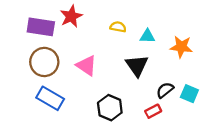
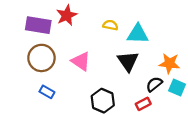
cyan triangle: (147, 36) -> (138, 34), size x1.5
orange star: (181, 47) -> (169, 63), moved
blue rectangle: (50, 98) -> (47, 92), size x0.6

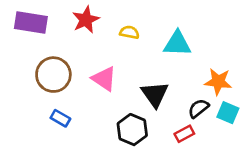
purple rectangle: (38, 25) -> (31, 22), moved
yellow semicircle: (110, 25) -> (129, 32), moved
black triangle: (128, 61) -> (155, 94), moved

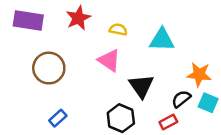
pink triangle: (104, 79) -> (109, 60), moved
blue rectangle: (60, 118) -> (58, 118), moved, turned -72

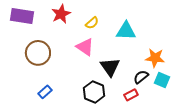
yellow semicircle: (118, 29) -> (92, 23), turned 128

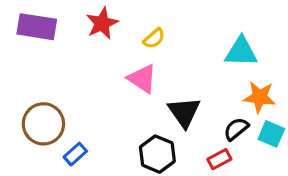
cyan triangle: (126, 31) -> (241, 52), moved
brown circle: (38, 53) -> (43, 124), moved

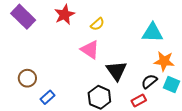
purple rectangle: (37, 27) -> (23, 17), turned 35
brown circle: (43, 124) -> (27, 78), size x0.7

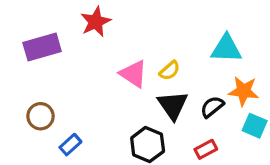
purple rectangle: (23, 17) -> (42, 47), moved, turned -60
yellow semicircle: (97, 24) -> (170, 71), moved
black semicircle: (149, 81) -> (212, 107), moved

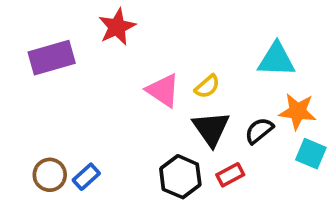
brown circle: (41, 116) -> (50, 175), moved
red rectangle: (206, 149) -> (230, 175), moved

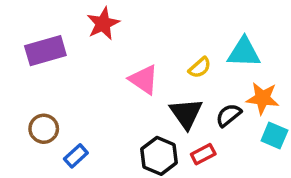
yellow semicircle: (207, 86) -> (200, 68), moved
brown circle: (50, 175) -> (44, 129), moved

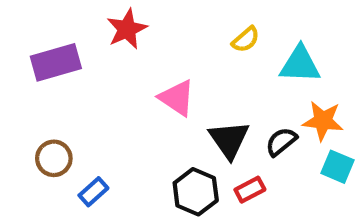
yellow semicircle: (200, 68) -> (246, 39), moved

